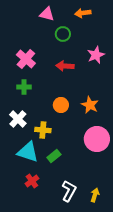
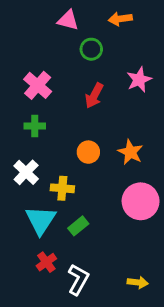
red arrow: (65, 66) -> (94, 96), turned -66
cyan triangle: (28, 152) -> (41, 220), turned 45
white L-shape: (69, 191) -> (78, 280), moved
yellow arrow: (95, 195) -> (138, 282), turned 80

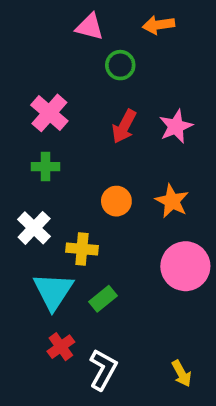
pink star: (139, 80) -> (176, 126), moved
yellow arrow: (138, 282) -> (182, 373), turned 54

